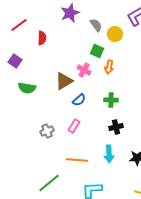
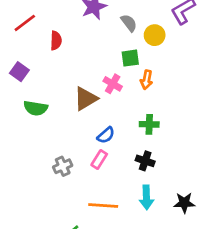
green square: (97, 51) -> (130, 58), turned -32
blue semicircle: (79, 100) -> (106, 135), moved
black cross: (116, 127) -> (145, 161), moved, turned 32

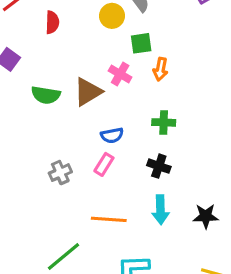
yellow circle: (155, 35) -> (112, 16), moved
green semicircle: (36, 108) -> (46, 95), moved
blue semicircle: (106, 135) -> (112, 135), turned 30

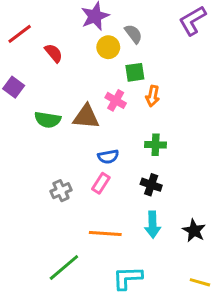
red semicircle: (52, 22) -> (54, 53), turned -42
brown triangle: (88, 92) -> (86, 117), turned 36
black star: (206, 216) -> (194, 231), turned 30

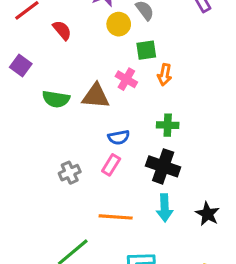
black cross: (151, 185) -> (163, 166), size x1.5

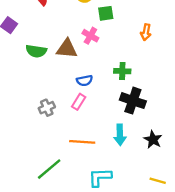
orange arrow: (165, 75) -> (146, 32), moved
black cross: (163, 166) -> (133, 101), moved

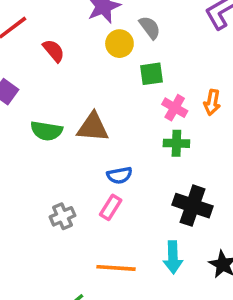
pink cross: (90, 36) -> (175, 108), moved
green cross: (122, 71) -> (176, 143), moved

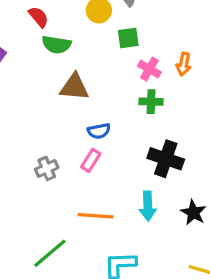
green semicircle: (46, 131) -> (56, 45), moved

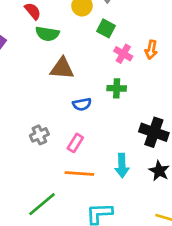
green square: (128, 38) -> (106, 28), turned 36
green cross: (151, 102) -> (117, 88), moved
black cross: (166, 159) -> (154, 132), moved
pink rectangle: (91, 160) -> (75, 143), moved

